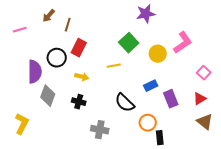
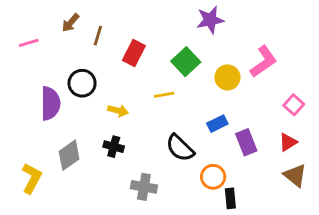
red rectangle: (79, 48) -> (134, 53), moved
gray diamond: (48, 96) -> (69, 155), moved, turned 35

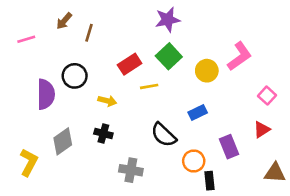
purple star: (210, 20) -> (168, 20), moved
red rectangle: (134, 53) -> (130, 64), moved, turned 30
purple rectangle: (246, 142) -> (229, 147), moved
brown triangle: (295, 175) -> (275, 173), moved, turned -35

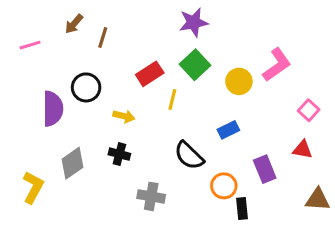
yellow line: (149, 86) -> (172, 100), turned -66
red triangle: (262, 130) -> (303, 150), turned 42

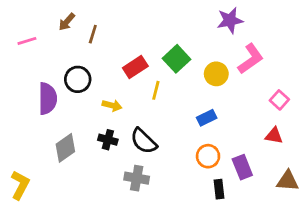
purple star: (194, 22) -> (230, 20), moved
black semicircle: (189, 156) -> (144, 141), moved
purple rectangle: (265, 169) -> (242, 167), moved
orange circle: (224, 186) -> (208, 156), moved
yellow L-shape: (33, 187) -> (20, 185), moved

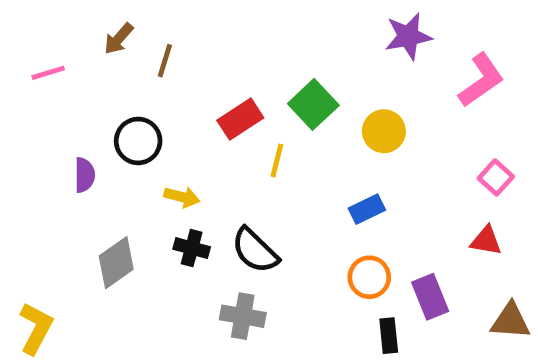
pink L-shape: (251, 59) -> (481, 80), moved
purple semicircle: (48, 99) -> (85, 175), size x0.6
yellow arrow: (112, 105) -> (182, 197), moved

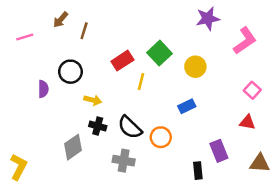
gray diamond: (116, 263) -> (73, 147), moved
orange circle: (369, 277) -> (161, 137), moved

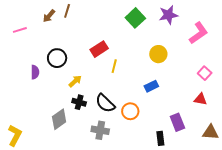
brown line: (84, 31) -> (67, 11), moved
green square: (160, 53) -> (135, 18), moved
yellow arrow: (93, 100) -> (75, 81), turned -56

